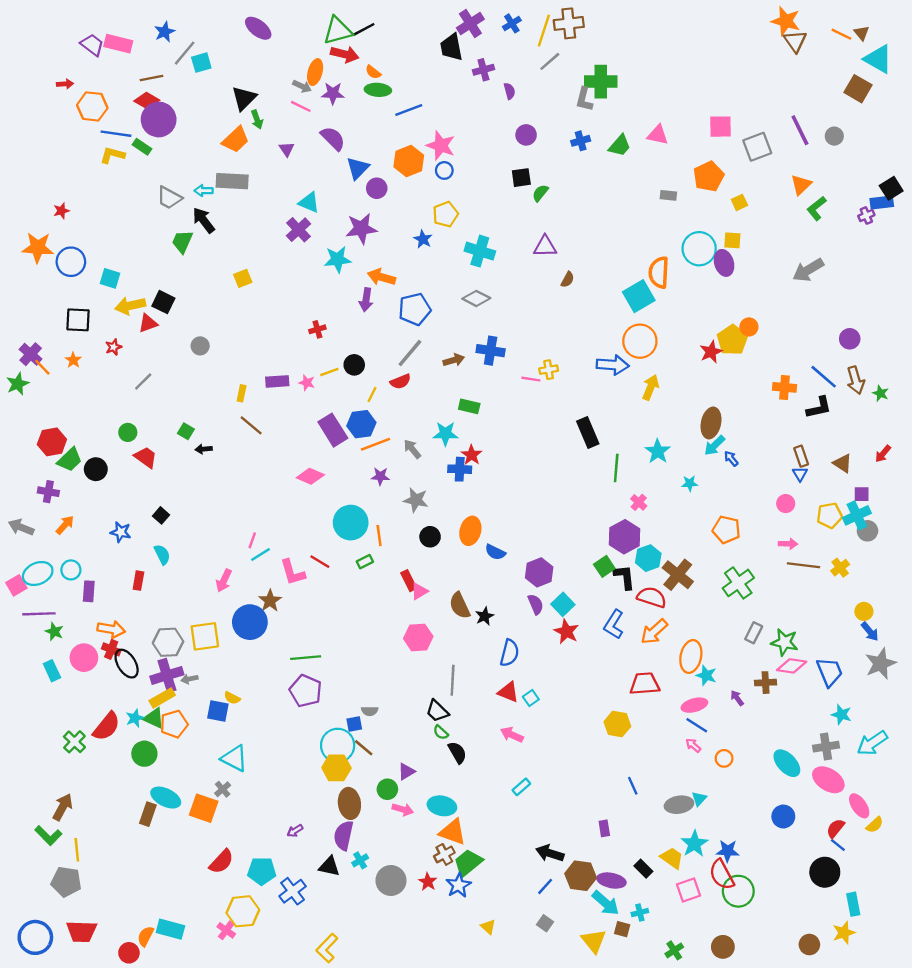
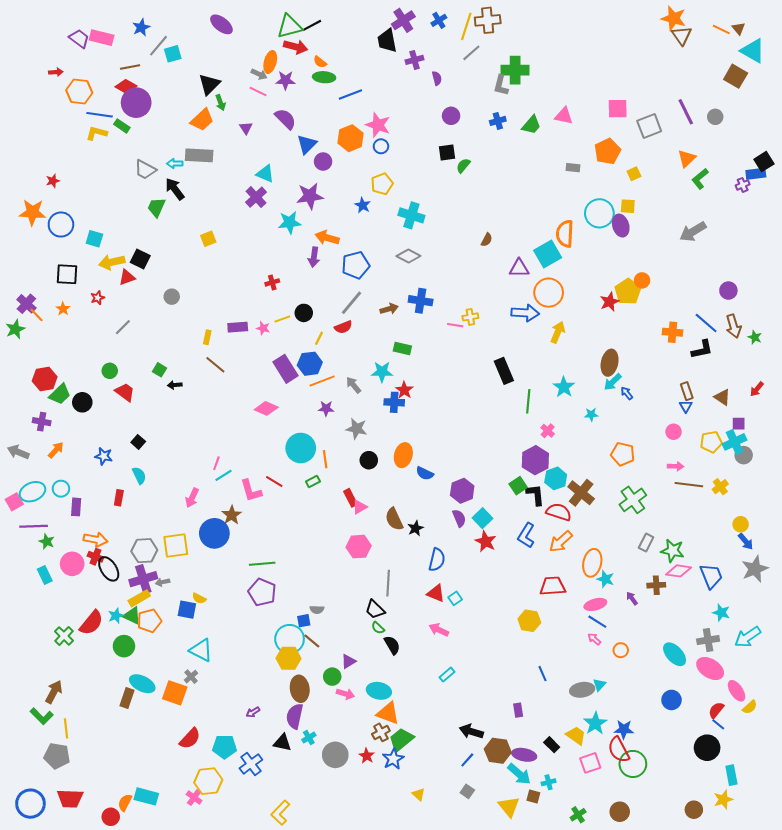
purple triangle: (545, 246) -> (519, 268), moved

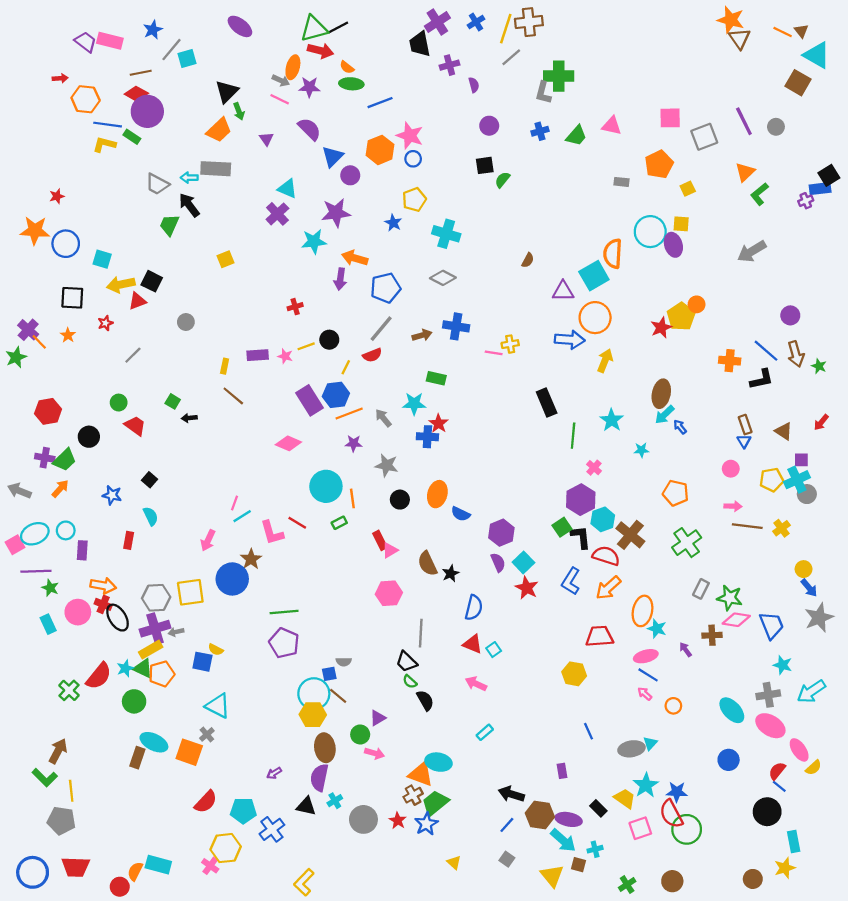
green trapezoid: (60, 394) -> (65, 460), moved
cyan ellipse: (379, 691) -> (438, 762), moved

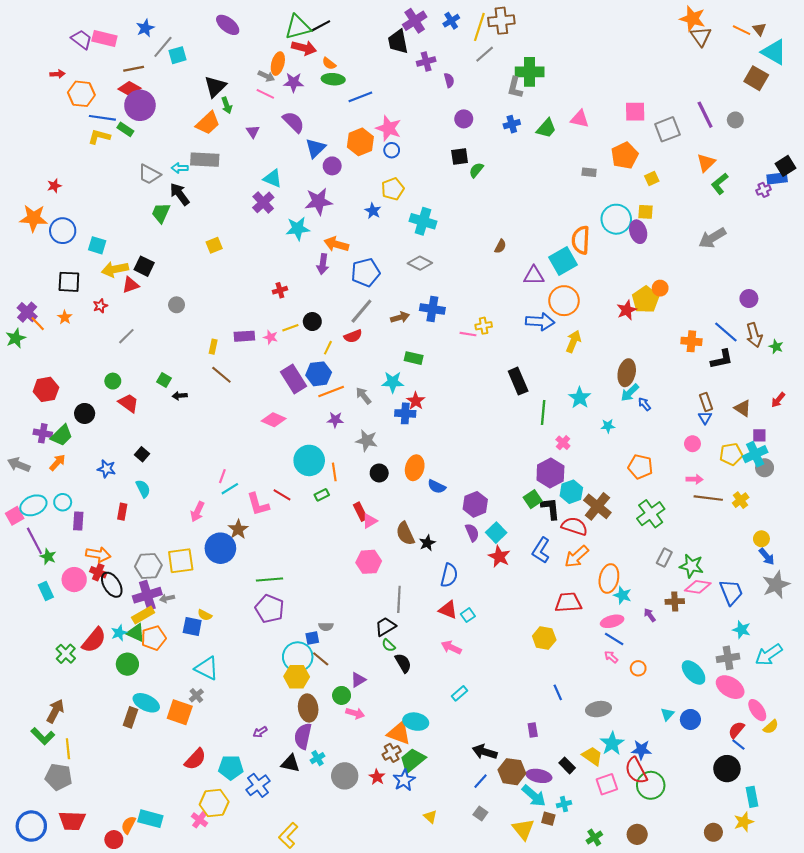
purple line: (36, 571) -> (34, 541), turned 64
black trapezoid: (406, 662) -> (385, 627), turned 105
cyan triangle: (650, 743) -> (667, 714), moved

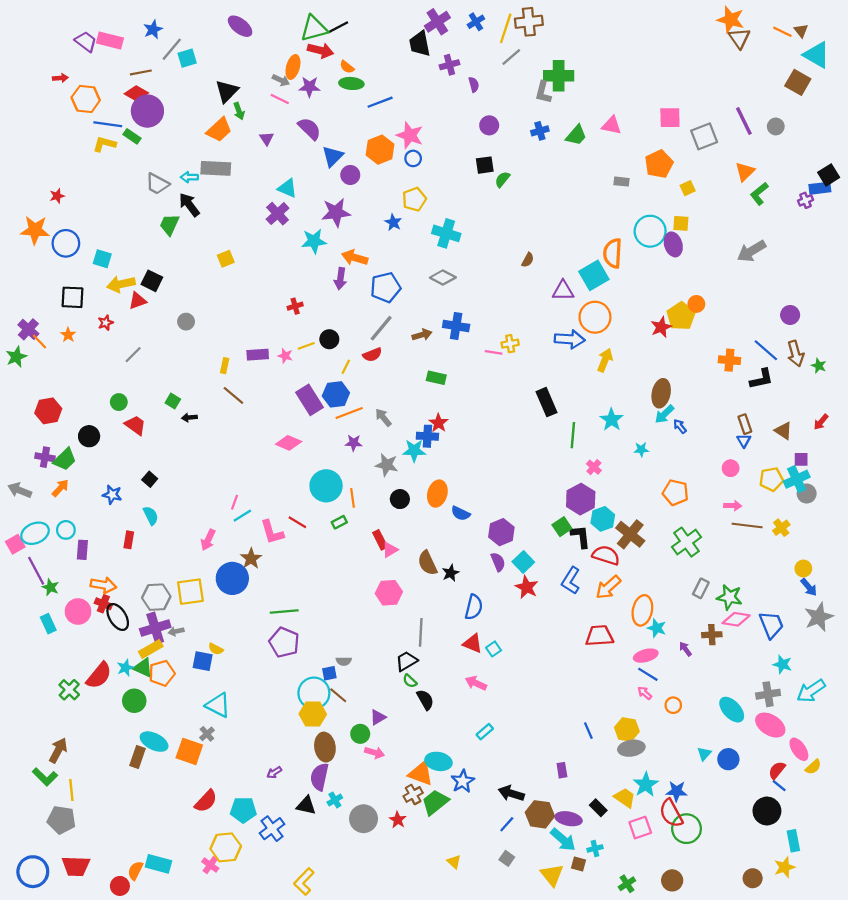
cyan star: (393, 382) -> (414, 451), moved
yellow hexagon: (544, 638) -> (627, 729), moved
blue star: (404, 780) -> (463, 781), moved

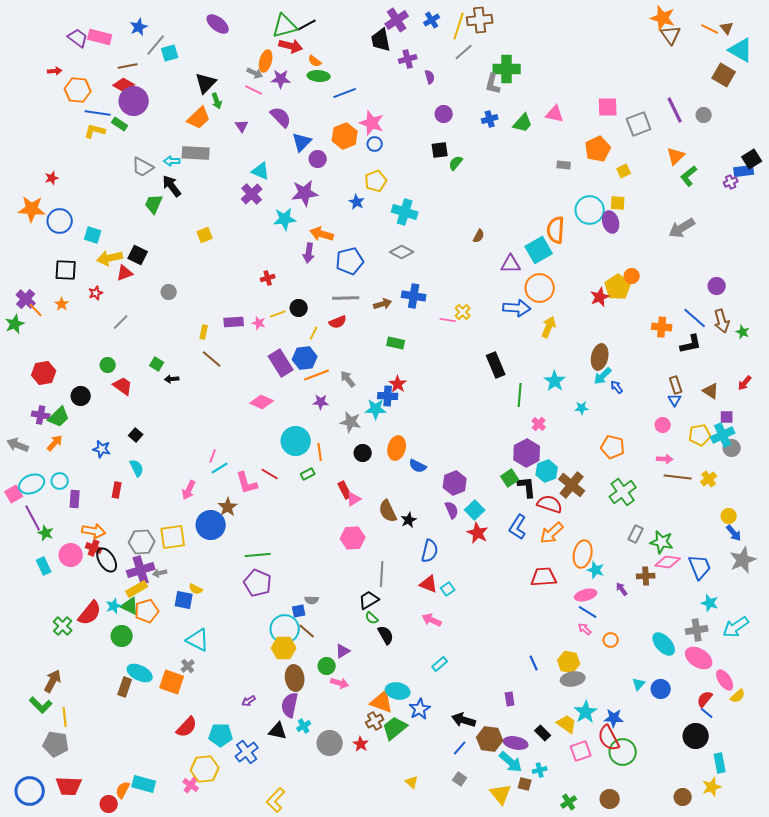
gray line: (381, 328) -> (346, 298), turned 48
yellow cross: (510, 344) -> (463, 312), turned -35

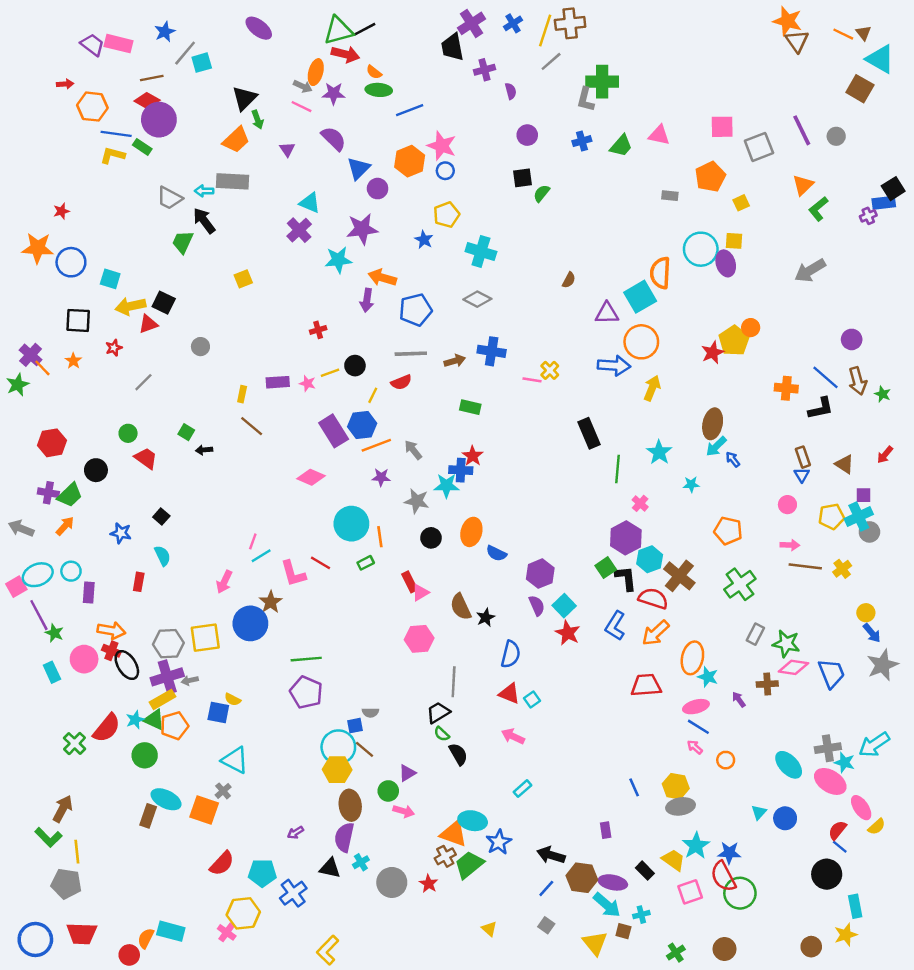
cyan star: (710, 603) -> (844, 762), moved

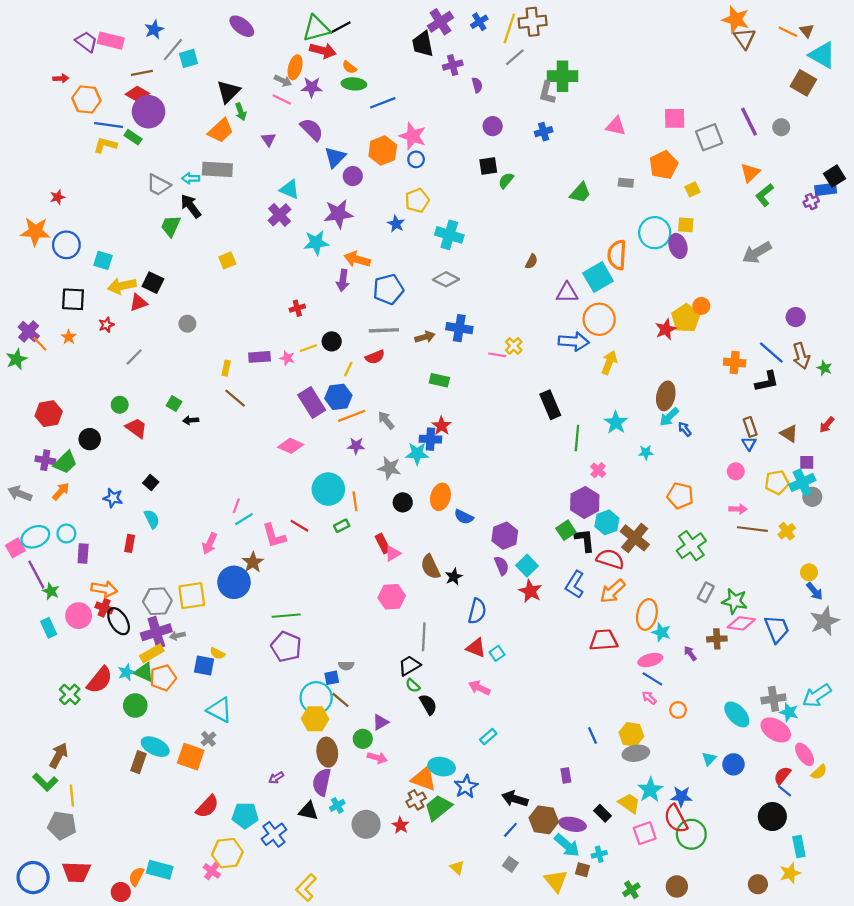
green trapezoid: (621, 146) -> (580, 193), moved

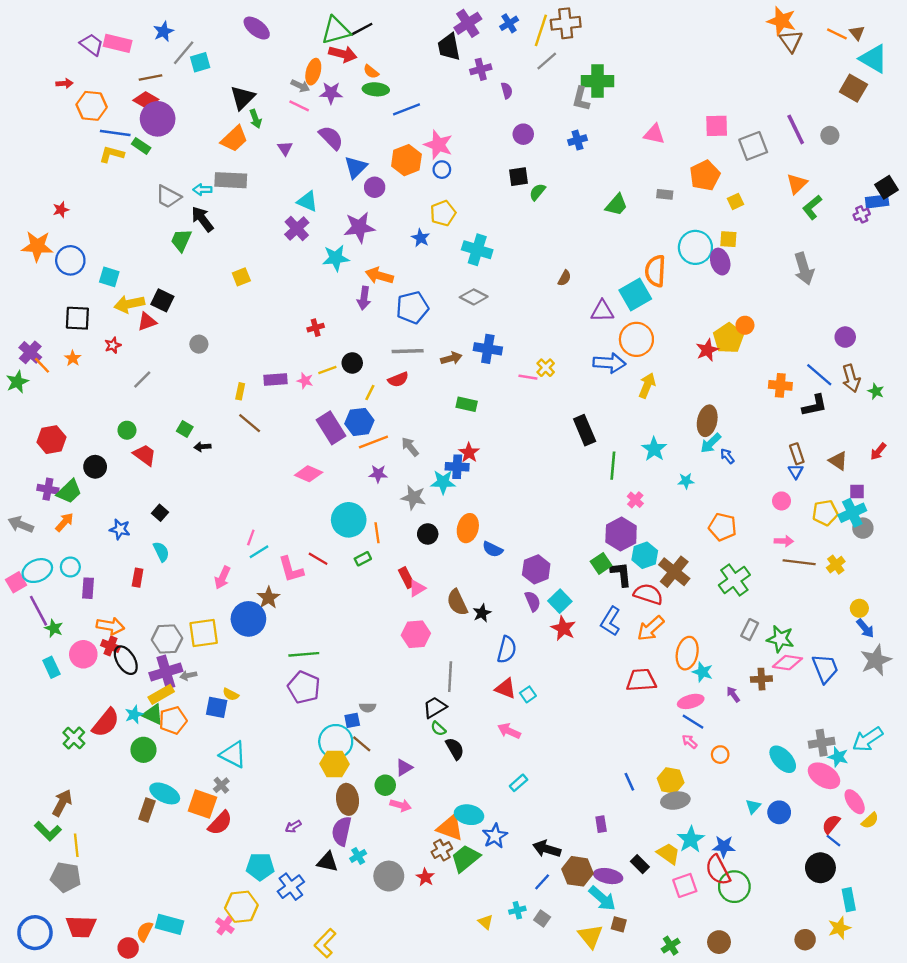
gray arrow: (757, 253) -> (804, 269), turned -76
red semicircle: (207, 807) -> (220, 823), moved
cyan cross: (599, 854) -> (517, 910), moved

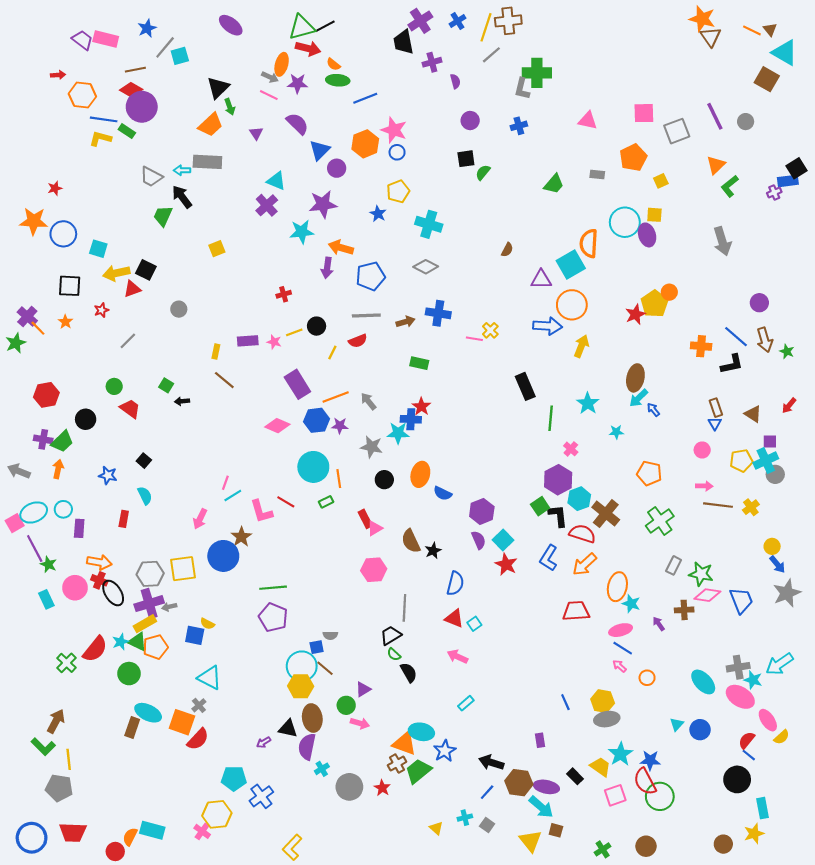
blue hexagon: (359, 422) -> (317, 420), moved
orange arrow: (64, 522) -> (58, 469), turned -30
black triangle: (327, 862) -> (288, 729), moved

